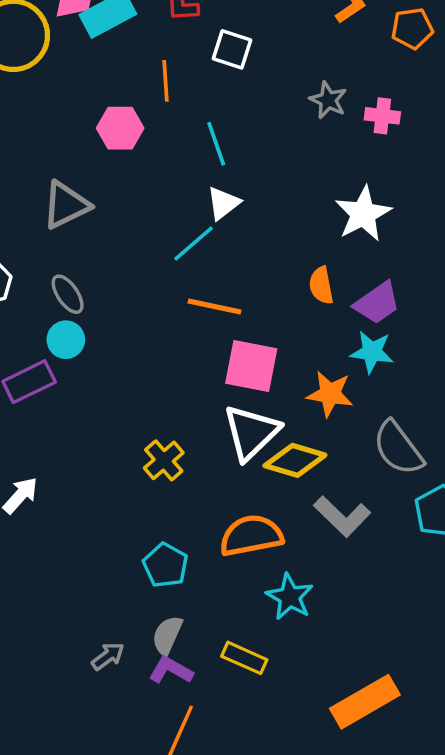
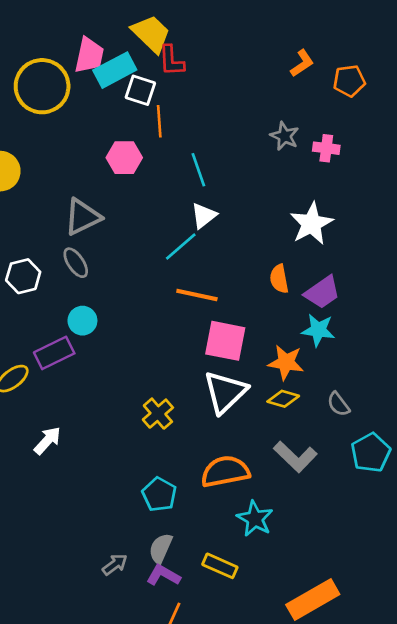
white square: (232, 49) -> (140, 90), moved
gray ellipse: (68, 294) -> (76, 263), moved
gray semicircle: (398, 448) -> (338, 404), size x0.6
yellow diamond: (295, 460) -> (283, 399), moved, size x0.7

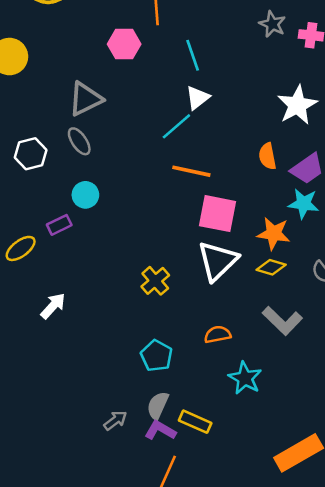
purple rectangle: (54, 353) -> (59, 225), size x0.7
orange semicircle: (225, 472) -> (218, 334), size x0.6
yellow rectangle: (220, 566) -> (195, 422), moved

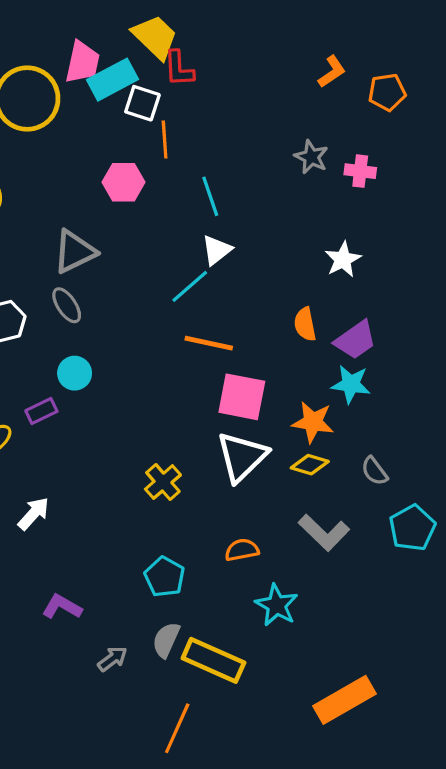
white star: (297, 105) -> (343, 259), size x0.7
yellow rectangle: (195, 422) -> (213, 660), size x1.5
purple L-shape: (160, 430) -> (62, 607), moved

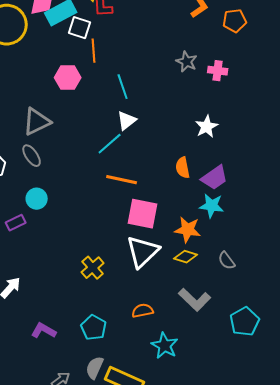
cyan pentagon: (412, 528) -> (245, 322), moved
purple L-shape: (62, 607) -> (44, 331), moved

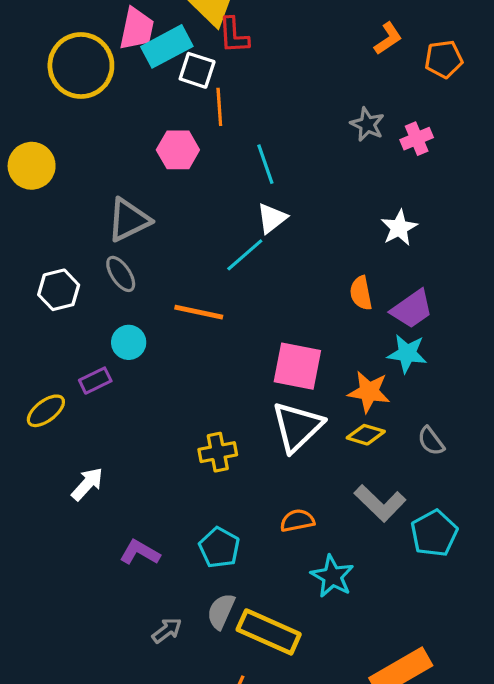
pink cross: (218, 71) -> (417, 139), turned -30
orange line: (122, 180) -> (199, 312), moved
yellow cross: (93, 268) -> (218, 452), turned 30
cyan pentagon: (245, 322) -> (434, 533), moved

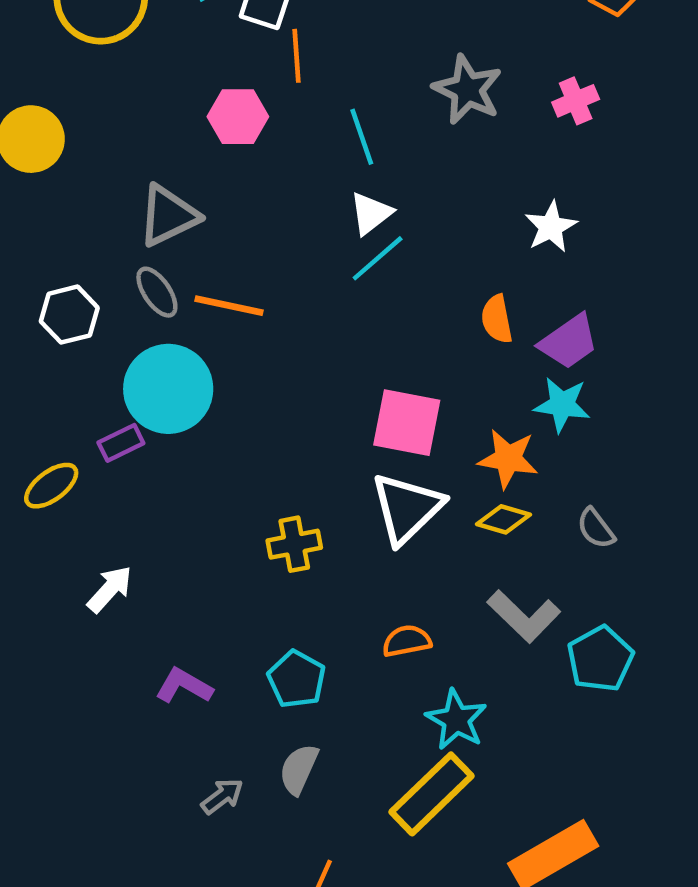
gray star: (367, 124) -> (468, 90), moved, size x1.4
cyan line: (245, 255) -> (378, 258), moved
orange line: (199, 312) -> (229, 306), moved
cyan circle: (129, 342) -> (168, 389), size x1.8
yellow rectangle: (269, 632) -> (432, 794), moved, turned -68

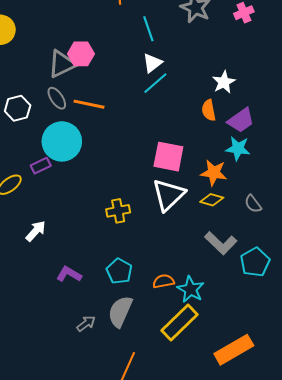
pink hexagon: (238, 117) -> (81, 54), moved
white star: (551, 227) -> (224, 82), moved
orange semicircle: (407, 641) -> (163, 281), moved
gray semicircle: (299, 769) -> (120, 311), size x1.4

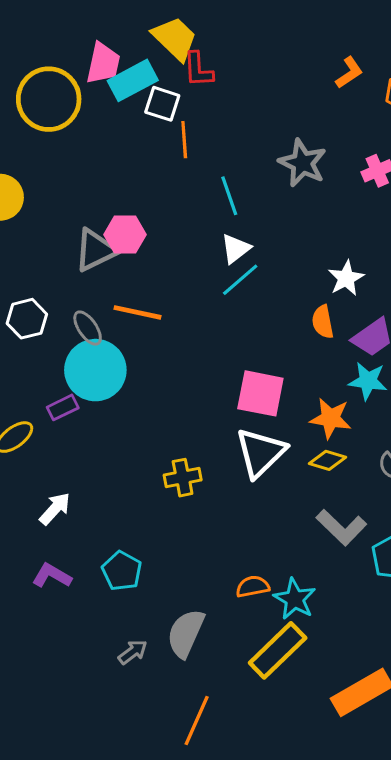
gray ellipse: (57, 98) -> (88, 328), moved
cyan pentagon: (119, 271) -> (122, 571), moved
purple L-shape: (69, 274) -> (52, 576), moved

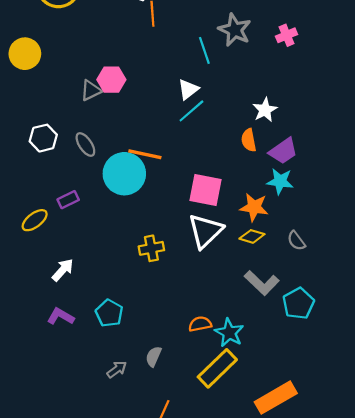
cyan line: (229, 196) -> (204, 50), moved
gray triangle: (95, 250) -> (91, 90), size x0.7
orange line: (137, 312) -> (145, 154), moved
cyan circle: (95, 370) -> (124, 174), moved
gray semicircle: (186, 633) -> (154, 356), size x0.6

